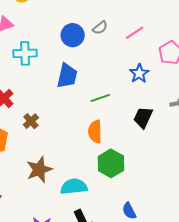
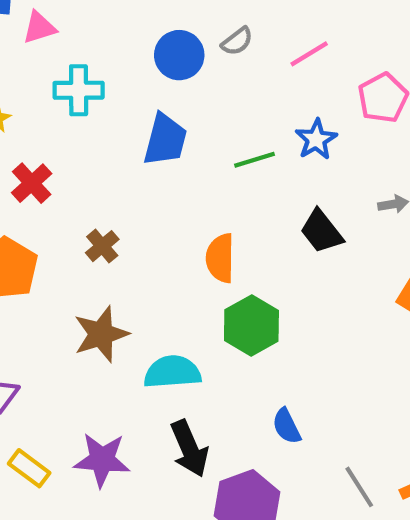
green line: (100, 98) -> (254, 160), moved
black trapezoid: (143, 117) -> (321, 231), turned -65
brown cross: (31, 121) -> (102, 246), moved

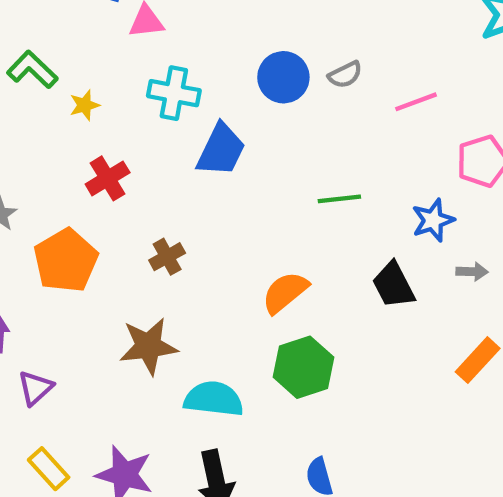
blue star: (316, 139) -> (433, 220), moved
blue trapezoid: (165, 140) -> (221, 150), moved
orange semicircle: (220, 258) -> (285, 292), turned 39

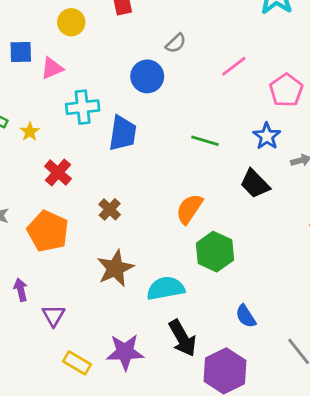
gray semicircle: (345, 75) -> (176, 43), moved
green line: (339, 199) -> (205, 141), turned 40

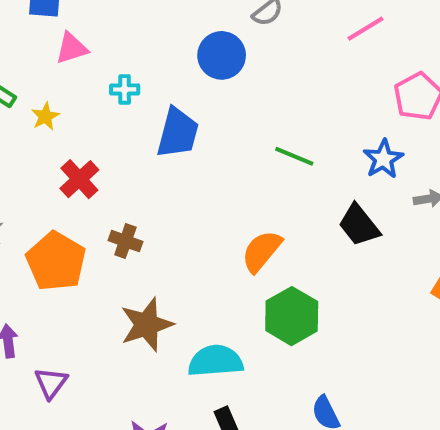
pink line: (234, 66) -> (366, 29), moved
pink triangle: (52, 68) -> (72, 48), moved
cyan cross: (83, 107) -> (125, 89), size x0.6
brown cross: (110, 209) -> (125, 241), moved, turned -30

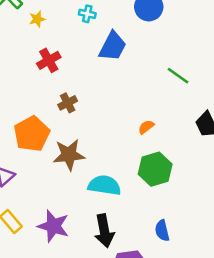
brown cross: (125, 241) -> (68, 103), turned 30
orange semicircle: (261, 251) -> (146, 127), size x0.6
orange pentagon: (56, 261) -> (32, 134), moved

